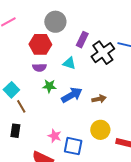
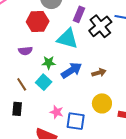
cyan triangle: (69, 63) -> (67, 39), size x1.6
purple semicircle: (39, 68) -> (25, 51), moved
cyan square: (11, 90) -> (44, 82), moved

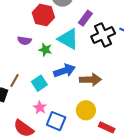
green star: (49, 63) -> (45, 50), moved
brown arrow: (99, 73) -> (90, 80), size x1.5
cyan square: (44, 82) -> (39, 83), moved
brown line: (22, 84) -> (14, 81), moved, turned 48

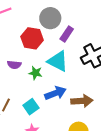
purple rectangle: (85, 18) -> (67, 34), moved

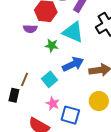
purple semicircle: (14, 65) -> (30, 29), moved

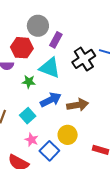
yellow circle: (99, 101) -> (68, 135), moved
blue square: (70, 115) -> (49, 151), turned 30

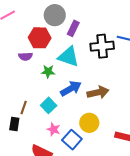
black cross: (84, 59) -> (102, 46), turned 30

